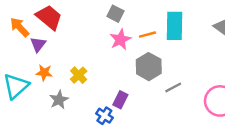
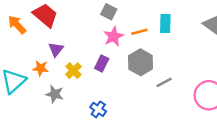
cyan rectangle: (174, 26) -> (165, 24), size x0.7
purple triangle: (38, 44) -> (56, 49), moved
gray star: (59, 100) -> (55, 94), turned -30
purple rectangle: (120, 100) -> (102, 64), moved

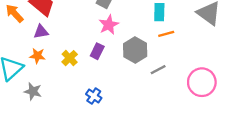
orange line: (139, 32) -> (166, 34), moved
purple triangle: (56, 49) -> (41, 32), moved, turned 42
gray star: (55, 94) -> (33, 91), moved

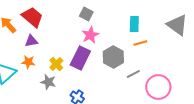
purple rectangle: (97, 51) -> (80, 58), size x1.6
pink circle: (202, 82) -> (158, 87), moved
gray star: (33, 91) -> (48, 82), moved

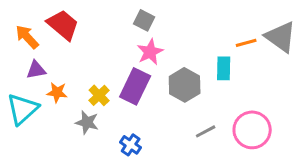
cyan rectangle: (134, 24) -> (224, 68), moved
purple triangle: (31, 41) -> (36, 70), moved
orange line: (140, 43) -> (246, 43), moved
gray line: (133, 74) -> (206, 131), moved

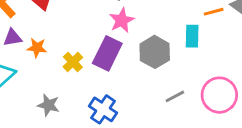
orange star: (57, 92) -> (37, 48), moved
gray star: (87, 122) -> (48, 105), moved
blue cross: (131, 145) -> (103, 109), size x1.4

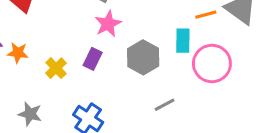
purple rectangle: (107, 53) -> (93, 59), size x0.6
pink circle: (219, 95) -> (212, 64), moved

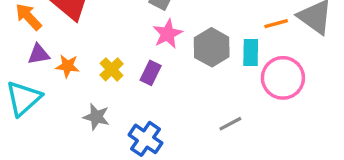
gray hexagon: (143, 57) -> (212, 47), moved
yellow cross: (56, 68) -> (112, 69), moved
gray star: (30, 114) -> (96, 117), moved

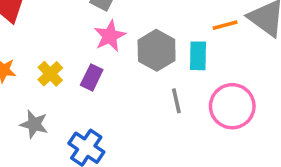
pink circle: (283, 78) -> (232, 106), moved
gray line: (230, 124) -> (176, 101), moved, turned -75

